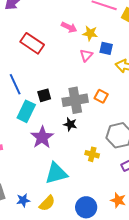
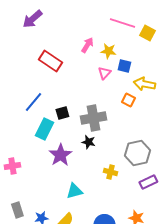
pink arrow: (69, 27) -> (87, 45), turned -84
blue line: (15, 84) -> (33, 102), turned 65
orange square: (101, 96) -> (128, 100), moved
cyan triangle: (56, 173) -> (74, 191), size x0.7

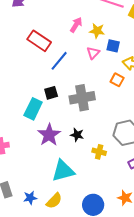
blue line: (33, 102) -> (59, 61), moved
black star: (88, 142) -> (77, 135), moved
cyan triangle: (74, 191) -> (63, 171), size x1.4

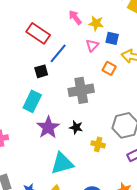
pink arrow: (76, 25) -> (75, 17), turned -70
orange square: (117, 80) -> (109, 68), moved
black square: (51, 93) -> (41, 71), moved

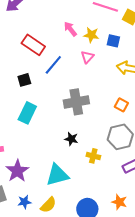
blue square: (112, 38) -> (113, 41), moved
orange square: (109, 68) -> (121, 105), moved
black square: (41, 71) -> (24, 80), moved
purple star: (48, 127) -> (17, 171), moved

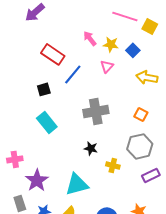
blue square: (113, 41) -> (133, 50), turned 32
cyan rectangle: (27, 113) -> (47, 122), turned -65

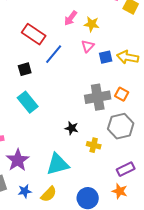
pink arrow: (90, 38) -> (71, 18), turned -105
blue square: (133, 50) -> (106, 57), moved, turned 32
gray cross: (96, 111) -> (98, 97), moved
purple rectangle: (151, 175) -> (126, 169), moved

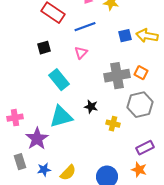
pink triangle: (88, 46) -> (81, 53), moved
blue line: (54, 54) -> (85, 27), moved, turned 30
cyan rectangle: (28, 102) -> (59, 80), moved
cyan triangle: (58, 164) -> (61, 117), moved

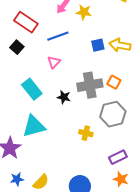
black square: (44, 48) -> (17, 47), moved, turned -32
black star: (91, 107) -> (64, 97), moved
orange star: (139, 170) -> (121, 179), moved

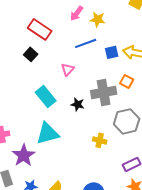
blue line: (58, 36) -> (86, 43), moved
orange square: (114, 82) -> (127, 81), moved

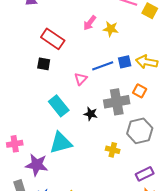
blue line: (86, 43) -> (103, 66), moved
black square: (31, 54) -> (44, 64), turned -32
purple star: (24, 155) -> (37, 165), turned -30

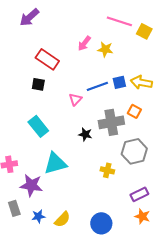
cyan rectangle: (59, 106) -> (38, 126), moved

